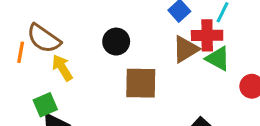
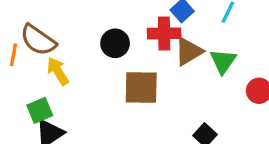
red cross: (207, 35) -> (164, 33), moved
green triangle: (218, 58) -> (223, 61), turned 36

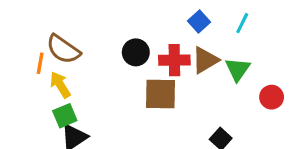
red cross: (164, 33) -> (174, 60), moved
yellow arrow: (58, 71) -> (60, 85), moved

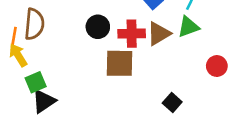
brown semicircle: (63, 49) -> (34, 24), turned -120
green triangle: (238, 69) -> (188, 27), moved, turned 35
yellow arrow: (60, 85) -> (18, 55), moved

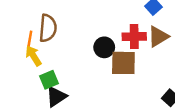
black circle: (98, 27) -> (104, 47), moved

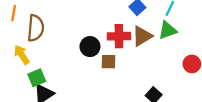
orange line: (30, 39) -> (14, 13), moved
brown square: (123, 63) -> (109, 62), size x0.6

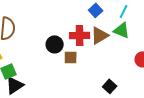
green triangle: (168, 30) -> (122, 30), turned 42

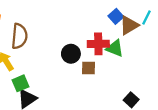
green triangle: (122, 30) -> (115, 48), moved
brown triangle: (100, 35) -> (129, 25), moved

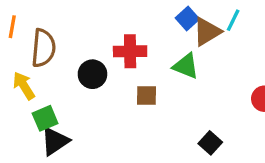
red cross: (98, 44) -> (130, 51), moved
black circle: (71, 54) -> (92, 74), moved

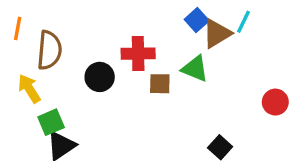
brown square: (146, 95) -> (160, 84), moved

